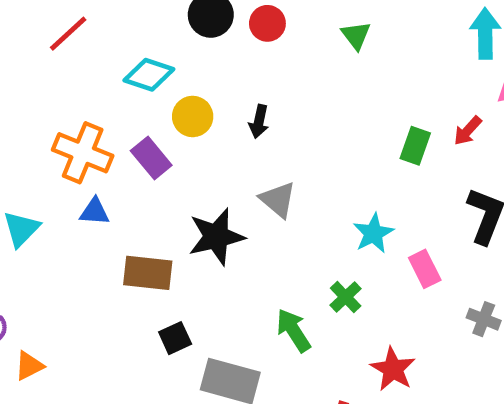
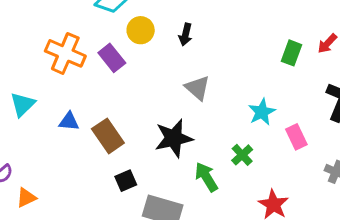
blue triangle: (95, 212) -> (69, 121), moved
black star: (216, 237) -> (174, 138), moved
brown rectangle: (148, 273) -> (108, 136), turned 48

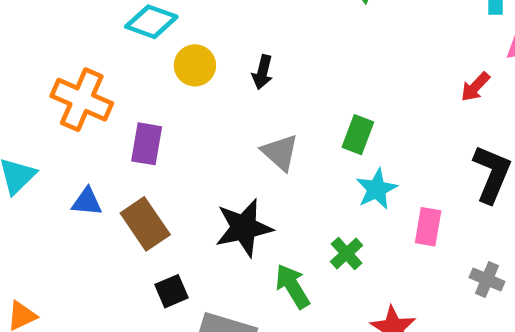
green rectangle: (292, 53) -> (358, 135), moved
purple rectangle: (112, 58) -> (147, 144), moved, turned 48
pink rectangle: (296, 137) -> (428, 227), turned 35

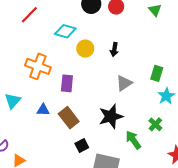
gray triangle: (280, 152) -> (124, 83), turned 48

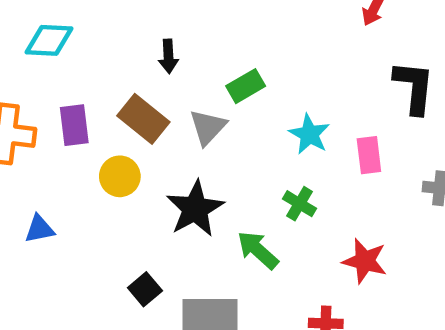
yellow circle: (85, 49) -> (120, 176), moved
green rectangle: (157, 73) -> (246, 86), moved, turned 56
purple rectangle: (67, 83) -> (74, 125), moved
brown rectangle: (69, 118) -> (143, 119), moved

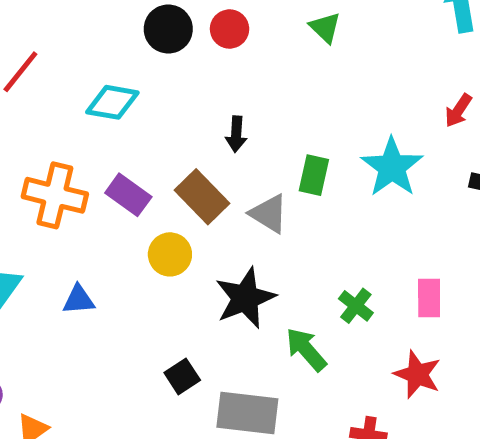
green rectangle: (246, 86) -> (314, 175), turned -54
purple rectangle: (74, 125) -> (128, 195), turned -54
gray triangle: (208, 127) -> (269, 214), turned -48
cyan star: (309, 134) -> (392, 167), moved, size x1.4
pink rectangle: (369, 155) -> (429, 298), moved

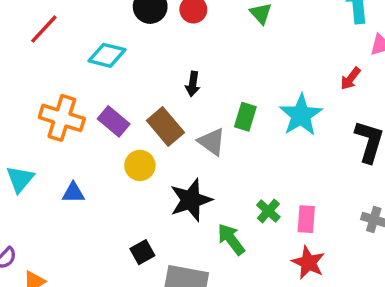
pink rectangle: (429, 298) -> (306, 219), moved

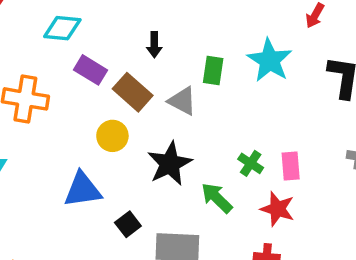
purple rectangle: (114, 121) -> (91, 70), moved
blue triangle: (73, 193) -> (83, 190), moved, size x1.6
red star: (308, 263) -> (277, 209), moved

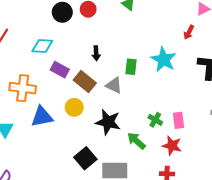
black star: (170, 164) -> (108, 122), turned -30
blue triangle: (83, 190) -> (42, 117), moved
black square: (128, 224) -> (85, 158), size x1.5

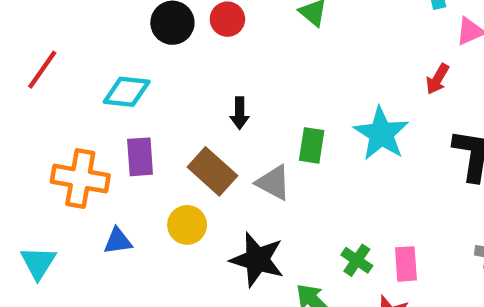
purple rectangle: (60, 70) -> (140, 157), moved, turned 54
blue triangle: (42, 117) -> (118, 241), size x0.6

